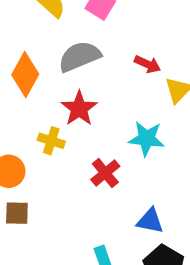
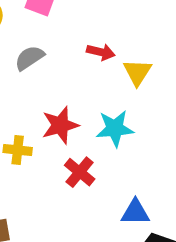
gray semicircle: (79, 56) -> (29, 58), size x0.7
red star: (79, 109) -> (60, 125), moved, turned 30

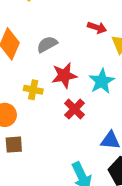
gray semicircle: (29, 58) -> (47, 44), moved
cyan star: (115, 128) -> (102, 81), turned -30

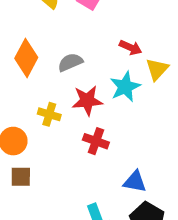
cyan star: (102, 81) -> (125, 87), moved
red cross: (75, 109) -> (96, 141), turned -30

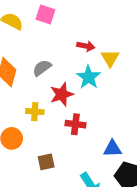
brown square: (21, 177) -> (46, 162), moved

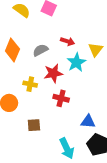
red arrow: (86, 46) -> (68, 41), moved

